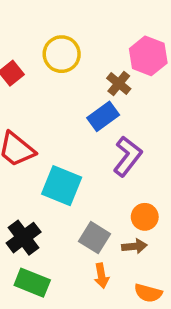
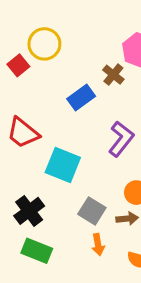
yellow circle: (62, 54) -> (44, 44), moved
blue rectangle: (103, 116) -> (81, 98), moved

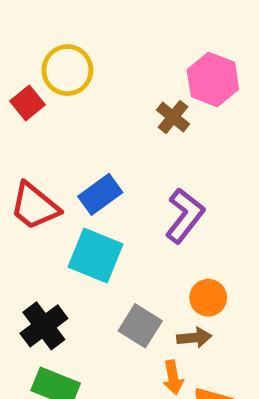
blue rectangle: (81, 98) -> (100, 194), moved
orange arrow: (98, 245) -> (173, 377), moved

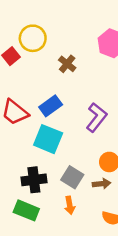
brown cross: (173, 117) -> (67, 64), moved
black cross: (44, 326) -> (34, 180), moved, turned 30
orange arrow: (173, 377) -> (70, 205), moved

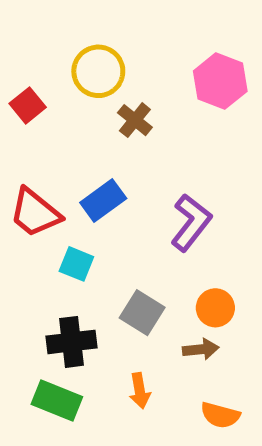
yellow circle: (33, 38) -> (98, 71), moved
cyan square: (48, 139) -> (76, 264), moved, size x0.6
gray square: (72, 177) -> (142, 313), moved

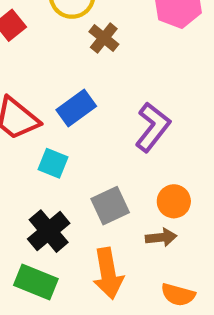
gray square: (142, 313) -> (110, 206), turned 33
black cross: (72, 342) -> (49, 231), turned -33
orange arrow: (140, 391) -> (108, 273), size x1.6

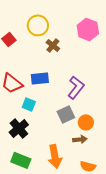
blue rectangle: (76, 108) -> (40, 78), turned 30
gray square: (110, 206) -> (66, 114), moved
black cross: (49, 231) -> (19, 128), moved

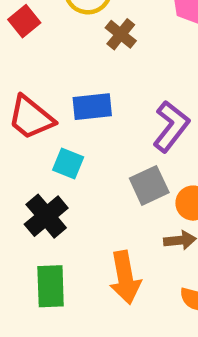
green rectangle: (21, 160) -> (51, 286), turned 66

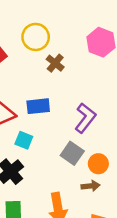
gray square: (149, 185) -> (72, 153), turned -30

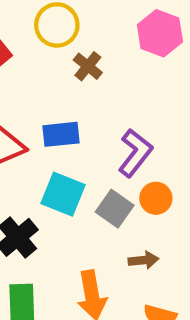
cyan square: (24, 140) -> (63, 194), moved, size x1.5
orange circle: (98, 164) -> (156, 198), moved

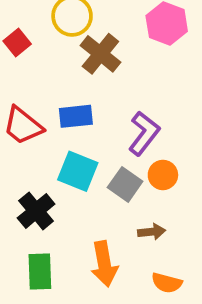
brown cross: (88, 66) -> (100, 54), size x1.5

